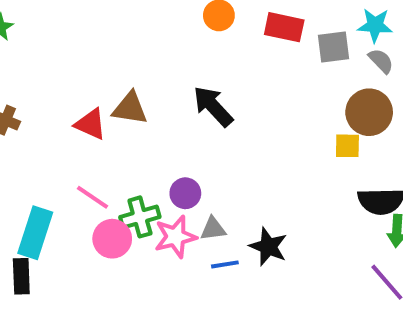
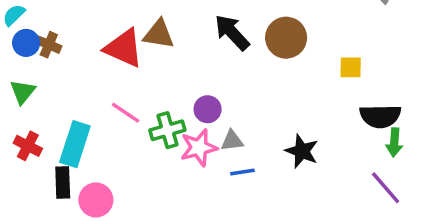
brown circle: (369, 112) -> (286, 38), moved
red triangle: (90, 124) -> (124, 48), size x1.4
pink circle: (112, 239) -> (96, 200), moved
black star: (268, 247) -> (302, 151), moved

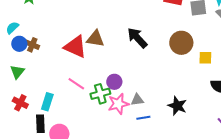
brown circle: (286, 38) -> (181, 43), moved
purple circle: (208, 109) -> (114, 82), moved
cyan rectangle: (75, 144) -> (47, 102), size x0.7

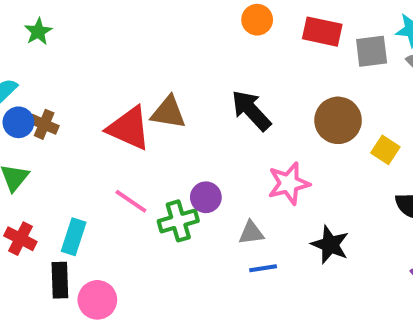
yellow square: (205, 58) -> (385, 150), turned 32
pink star: (118, 104) -> (289, 183), moved

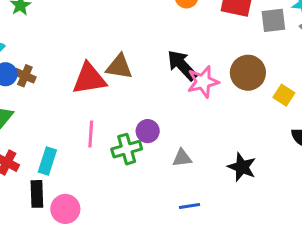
red triangle: (129, 128) -> (89, 79), turned -33
pink star: (289, 183) -> (203, 82), moved
pink line: (131, 201) -> (91, 134), turned 60
blue line: (263, 268) -> (190, 206), moved

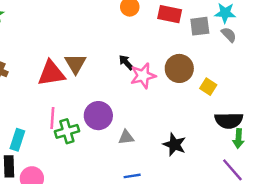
black arrow: (182, 65) -> (126, 62), size x0.6
brown triangle: (119, 67) -> (75, 64), turned 50
purple circle: (148, 131) -> (98, 116), size x1.5
green cross: (127, 149) -> (67, 131), moved

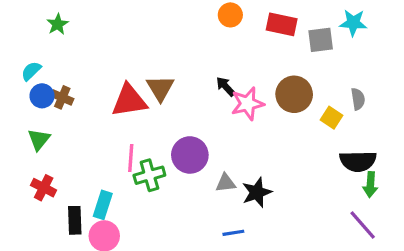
gray semicircle: (229, 35) -> (358, 99), moved, turned 35
cyan rectangle: (17, 140) -> (103, 205), moved
black star: (174, 145) -> (257, 192), moved, turned 30

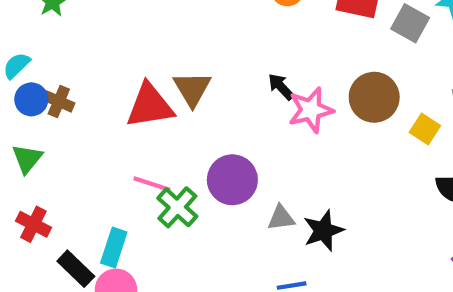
gray square: (321, 40) -> (410, 23), turned 36
pink line: (131, 158) -> (152, 184), turned -76
green cross: (149, 175) -> (177, 207), turned -32
black rectangle: (75, 220) -> (76, 269), turned -44

